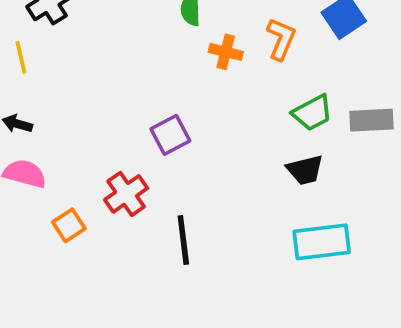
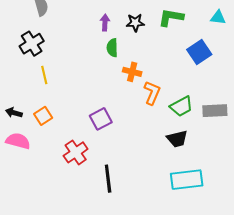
orange L-shape: (281, 39) -> (152, 93), moved
yellow line: (21, 57) -> (44, 75), moved
orange square: (69, 225) -> (43, 116), moved

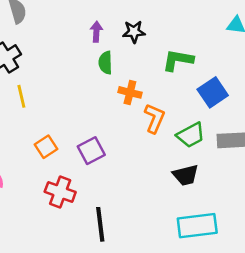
green L-shape: (171, 17) -> (178, 60), moved
blue square: (199, 52) -> (213, 92), moved
orange square: (43, 116) -> (46, 147), moved
red cross: (76, 152) -> (60, 192), turned -35

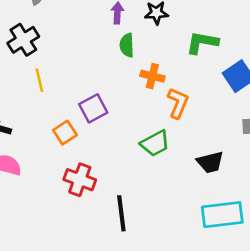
green trapezoid: (191, 135) -> (155, 143), moved
purple square: (91, 151) -> (93, 108), moved

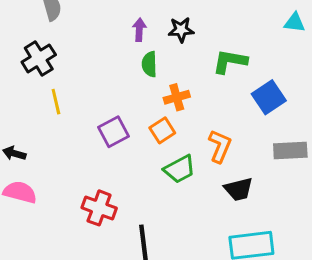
orange cross: (152, 76) -> (177, 97), turned -30
orange L-shape: (178, 103) -> (220, 146), moved
orange square: (65, 133) -> (162, 130), moved

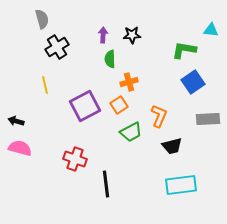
black cross: (39, 58) -> (57, 47), moved
green L-shape: (230, 61) -> (184, 50), moved
purple square: (113, 132) -> (85, 106), size x1.4

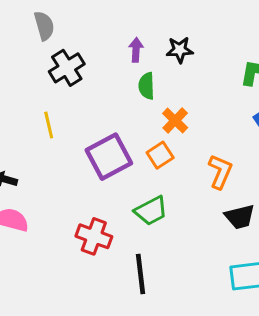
orange cross: (129, 82) -> (175, 120), turned -30
green trapezoid: (131, 132) -> (151, 211), moved

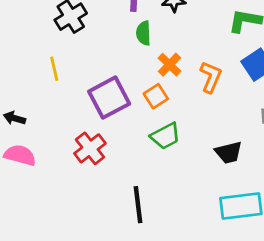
orange L-shape: (220, 172) -> (211, 77), moved
green trapezoid: (151, 211) -> (165, 136), moved
red cross: (94, 236) -> (90, 148), moved, turned 32

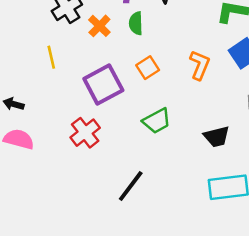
orange cross: (170, 65) -> (99, 26), moved
orange square: (156, 96) -> (148, 68), moved
black line: (138, 205) -> (131, 186), turned 44

